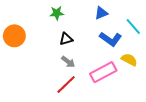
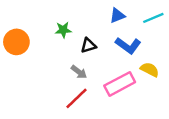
green star: (57, 13) -> (63, 30), moved
cyan line: (133, 27) -> (153, 18), moved, turned -72
black triangle: (66, 39) -> (88, 46), moved

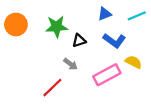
green star: (63, 30) -> (57, 27), size x1.5
orange circle: (16, 42) -> (16, 25), moved
red line: (76, 98) -> (52, 88), moved

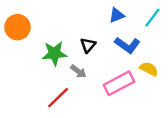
cyan line: (137, 16) -> (152, 18), turned -30
green star: (57, 27) -> (54, 53), moved
black triangle: (79, 41) -> (88, 45), turned -32

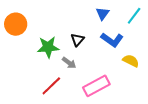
blue triangle: (117, 15) -> (103, 14), turned -32
pink rectangle: (119, 83) -> (96, 86), moved

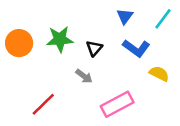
orange circle: (16, 24) -> (19, 43), moved
green star: (48, 47) -> (60, 39), moved
red line: (51, 86) -> (43, 104), moved

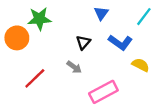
blue triangle: (125, 16) -> (101, 13), moved
green star: (60, 39) -> (39, 19), moved
red line: (43, 104) -> (35, 78), moved

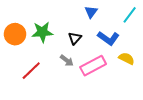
green star: (39, 19) -> (42, 32), moved
pink rectangle: (103, 92) -> (93, 66), moved

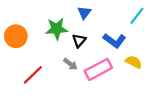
blue triangle: (91, 12) -> (84, 13), moved
green star: (42, 32) -> (57, 29), moved

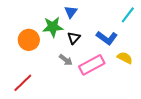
blue triangle: (84, 13) -> (71, 12), moved
orange circle: (16, 36) -> (29, 40), moved
red line: (33, 75) -> (23, 83), moved

